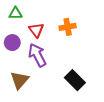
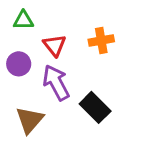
black rectangle: (75, 80) -> (95, 107), moved

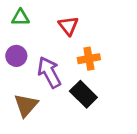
orange cross: (101, 40) -> (89, 59), moved
red triangle: (55, 45) -> (68, 26), moved

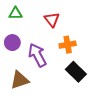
black rectangle: (83, 94) -> (76, 72), moved
brown triangle: (26, 105) -> (20, 80), turned 30

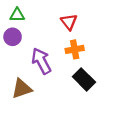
red triangle: (52, 20) -> (69, 22), moved
purple circle: (12, 43) -> (13, 37), moved

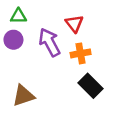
purple arrow: (41, 61) -> (49, 42), moved

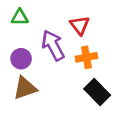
purple circle: (13, 40) -> (21, 59), moved
brown triangle: (23, 96) -> (25, 88), moved

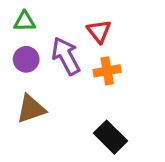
purple circle: (21, 59) -> (26, 59), moved
black rectangle: (97, 92) -> (110, 137), moved

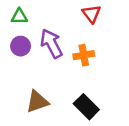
red triangle: (99, 31) -> (92, 14), moved
brown triangle: (31, 109) -> (37, 102), moved

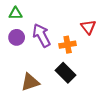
red triangle: (92, 14) -> (88, 27), moved
black rectangle: (86, 107) -> (65, 73), moved

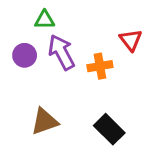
green triangle: (16, 13) -> (45, 20), moved
black rectangle: (65, 73) -> (109, 129), moved

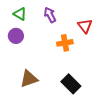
green triangle: (45, 20) -> (20, 14), moved, turned 32
purple arrow: (62, 52) -> (50, 15), moved, size x0.7

